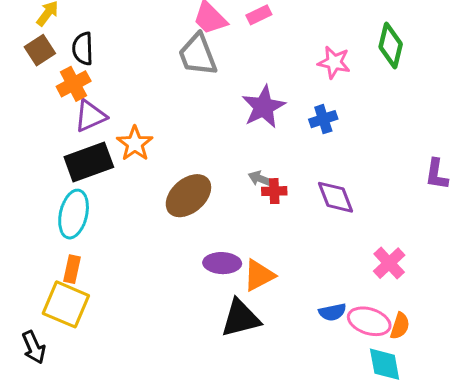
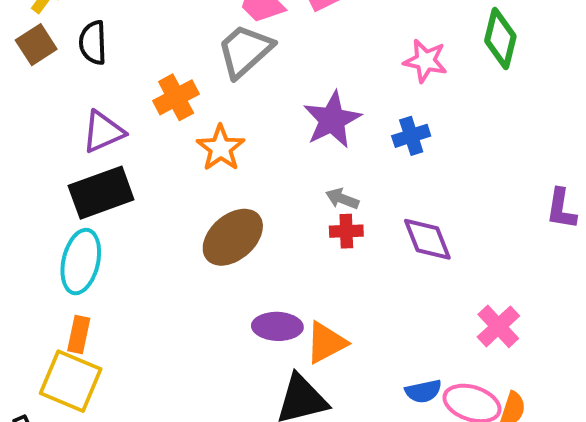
gray trapezoid: (198, 55) -> (245, 51), turned 69
orange cross: (74, 84) -> (176, 97), moved
orange star: (135, 144) -> (221, 148), moved
gray arrow: (260, 179) -> (342, 199), moved

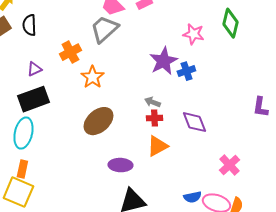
purple star: (332, 120) -> (163, 61), moved
purple triangle: (103, 132) -> (34, 69), size x0.7
orange triangle: (326, 343) -> (157, 146), moved

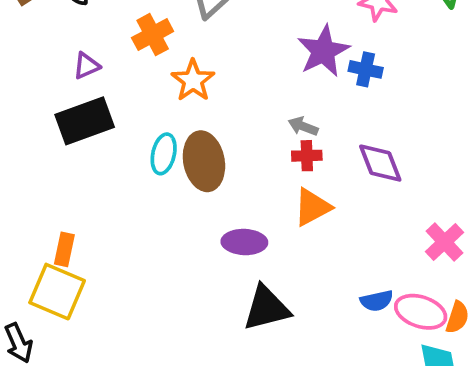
blue cross: (186, 71) -> (366, 69), turned 30
brown ellipse: (98, 121) -> (204, 161), turned -60
cyan ellipse: (23, 133) -> (164, 154), moved, size x0.7

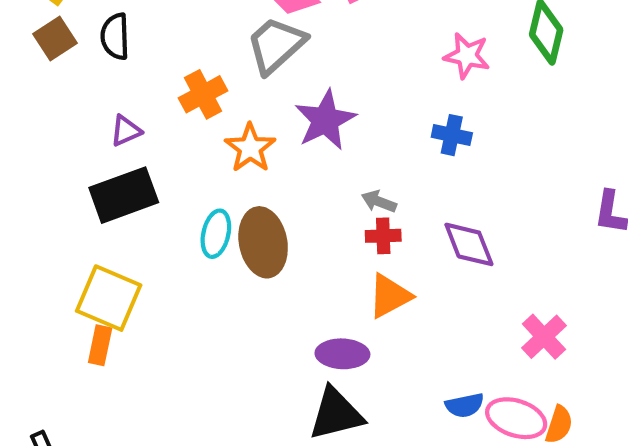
purple star: (323, 51) -> (325, 120), moved
purple ellipse: (244, 242) -> (342, 354), moved
yellow square: (57, 292) -> (109, 298), moved

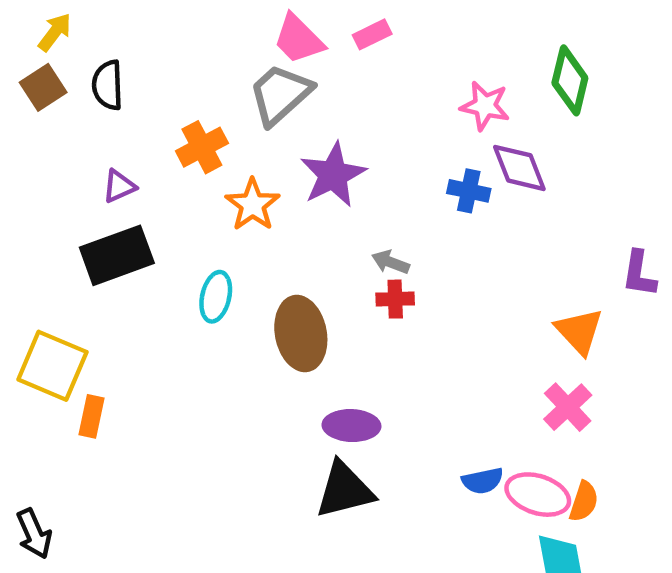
brown ellipse: (263, 242) -> (301, 334), moved
purple diamond: (469, 244) -> (519, 168), moved
orange triangle: (390, 296) -> (579, 331), moved, turned -45
yellow square: (109, 298) -> (52, 366), moved

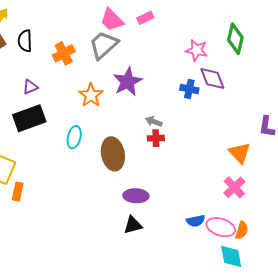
orange cross: (202, 147) -> (64, 53), moved
black triangle: (345, 490) -> (133, 225), size x0.7

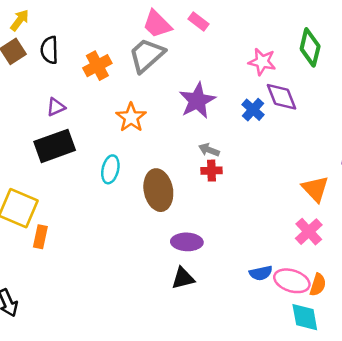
pink rectangle: (145, 18) -> (199, 22), turned 63
purple star: (128, 82) -> (197, 101), moved
blue cross: (189, 89) -> (253, 110), turned 30

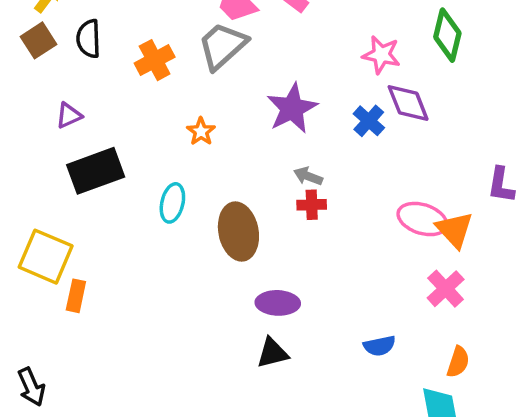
purple triangle: (56, 107) -> (69, 115), moved
orange star: (131, 117) -> (201, 132), size x0.7
pink ellipse: (292, 281) -> (422, 219), moved

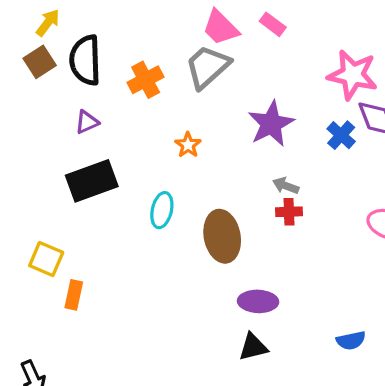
black semicircle: (88, 39) -> (85, 60), size x1.4
pink star: (381, 55) -> (353, 75), size x1.4
purple triangle: (69, 115) -> (87, 122), moved
yellow square: (46, 257) -> (46, 259), size x0.7

